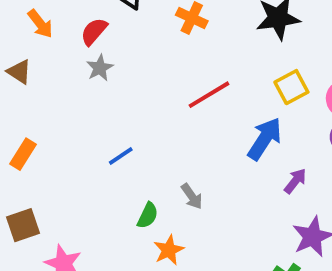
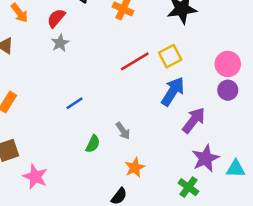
yellow square: (291, 87) -> (170, 56), moved
purple arrow: (295, 181) -> (194, 120), size x1.5
orange star: (169, 250) -> (135, 167), moved

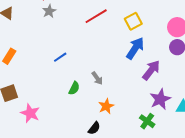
red line: (135, 61) -> (96, 16), moved

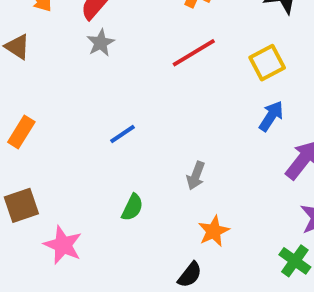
blue arrow: (135, 48) -> (271, 116), size x0.7
gray arrow: (97, 78) -> (196, 176), turned 56
green semicircle: (74, 88) -> (132, 207), moved

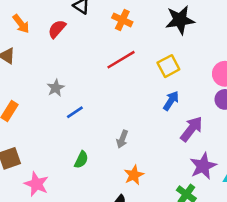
gray star: (101, 43) -> (56, 88), moved

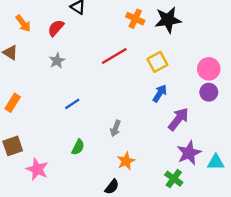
orange cross: (122, 20) -> (135, 19), moved
gray star: (56, 88) -> (57, 61), moved

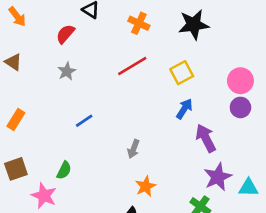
orange cross: (135, 19) -> (139, 23), moved
orange arrow: (23, 23) -> (17, 17), moved
purple arrow: (178, 119) -> (206, 138), turned -65
green semicircle: (78, 147) -> (64, 170), moved

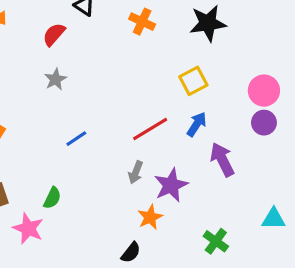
red line: (132, 66) -> (150, 129), moved
purple star: (218, 177) -> (171, 185), moved

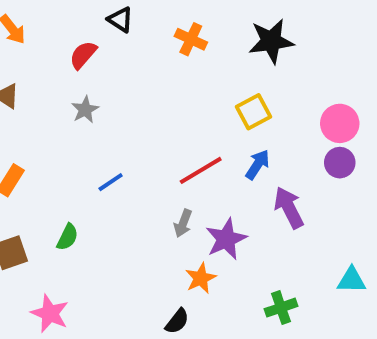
green semicircle: (52, 198) -> (67, 237), moved
pink star: (28, 228) -> (50, 313), moved
green cross: (216, 241) -> (281, 308), turned 35

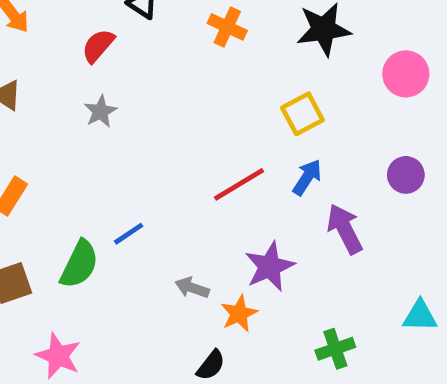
pink circle: (340, 123) -> (406, 74), moved
blue line: (111, 182) -> (129, 234), moved
gray arrow: (183, 223) -> (192, 288), moved, turned 88
green semicircle: (67, 237) -> (79, 264), size x1.5

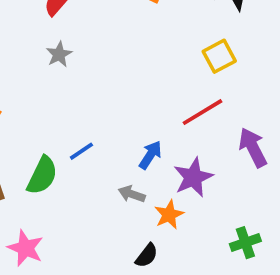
blue arrow: (307, 177) -> (150, 155), moved
red line: (239, 184) -> (203, 112), moved

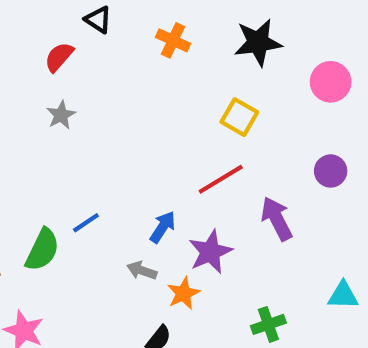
yellow square: (219, 56) -> (239, 117), turned -32

